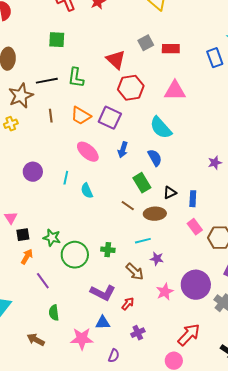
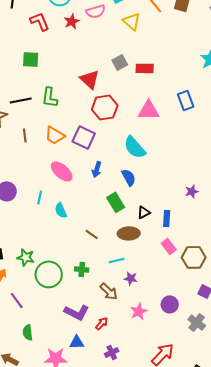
blue rectangle: (215, 58) -> (186, 100), moved
purple star: (215, 163) -> (192, 191), moved
brown line: (128, 206) -> (92, 234), moved
purple circle: (196, 285) -> (170, 304), size x0.6

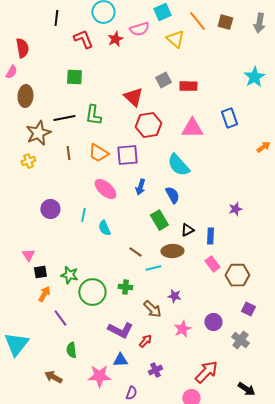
purple square: (84, 137) -> (127, 155), turned -30
cyan line: (117, 260) -> (153, 268), moved

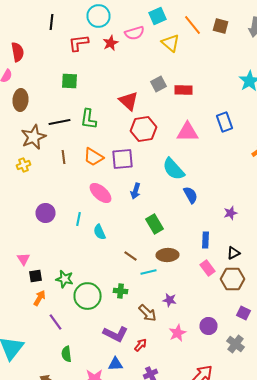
red L-shape: (83, 39) -> (78, 43), turned -75
blue semicircle: (172, 195) -> (190, 195), moved
black triangle: (187, 230) -> (234, 253), moved

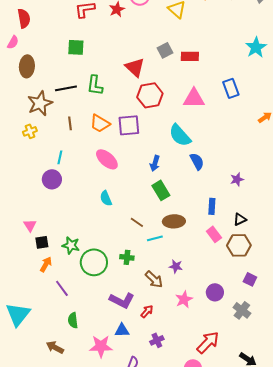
blue arrow: (136, 191) -> (155, 163), moved
cyan line: (78, 219) -> (60, 157), moved

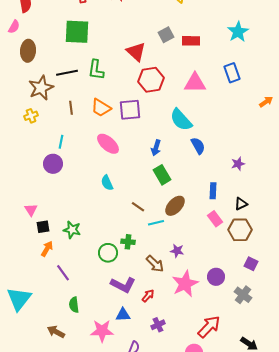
green square: (76, 47) -> (77, 32), size x1.5
cyan star: (256, 47) -> (238, 32), moved
brown ellipse: (174, 221) -> (175, 206), turned -45
green circle: (94, 262) -> (108, 253), moved, size x0.7
pink star: (184, 299) -> (185, 284), size x1.5

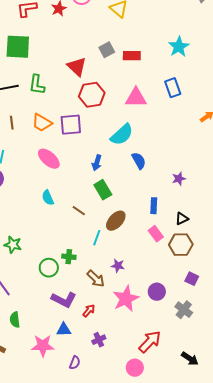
cyan semicircle: (181, 120) -> (122, 135), turned -90
brown line: (138, 207) -> (79, 211), moved
cyan line: (156, 223) -> (97, 238), turned -56

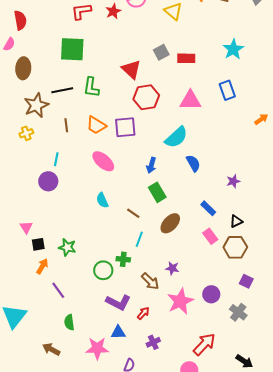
blue rectangle: (154, 206) -> (208, 208), turned -49
cyan line: (97, 238) -> (139, 239), moved

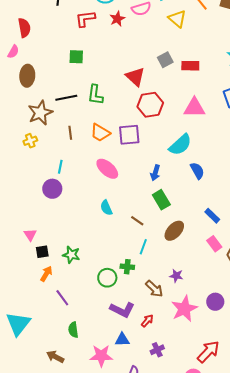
green square: (72, 49) -> (76, 57), size x0.6

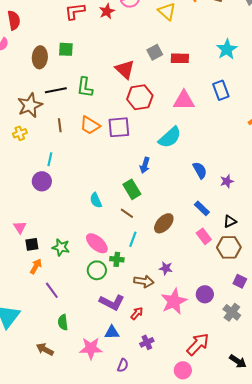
brown ellipse: (27, 76) -> (40, 57), moved
pink ellipse: (107, 169) -> (97, 243), moved
blue semicircle: (197, 171) -> (200, 170), moved
green rectangle: (161, 200) -> (132, 189), moved
brown arrow: (154, 289) -> (144, 281), turned -36

